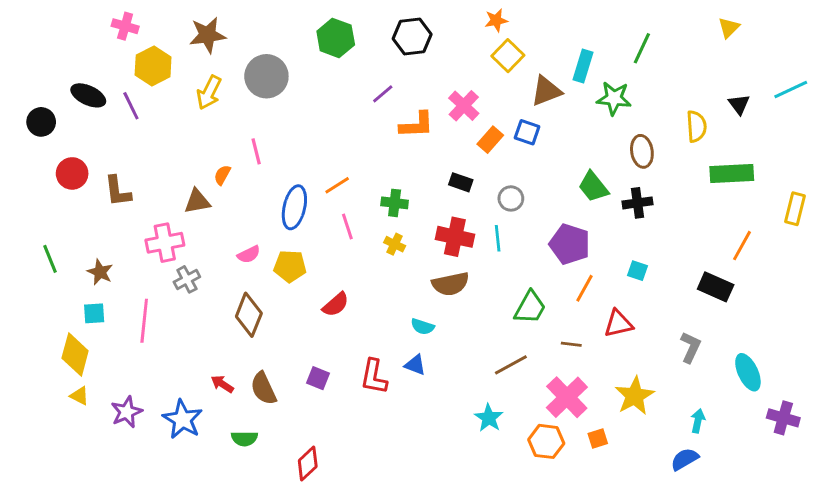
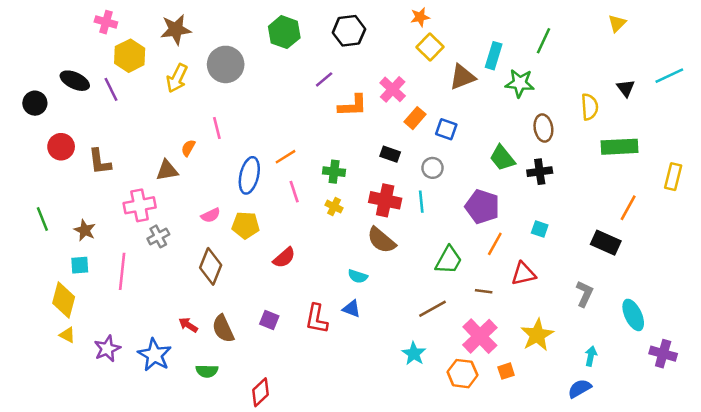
blue square: (527, 132) -> (446, 129), moved
brown semicircle: (451, 284) -> (381, 240), turned 52

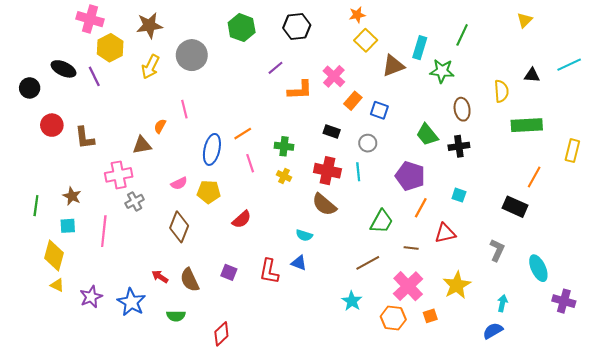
pink cross: (106, 22) -> (90, 19), size x1.4
black triangle: (626, 88) -> (532, 75), turned -49
green line: (42, 219) -> (36, 206), moved, turned 30

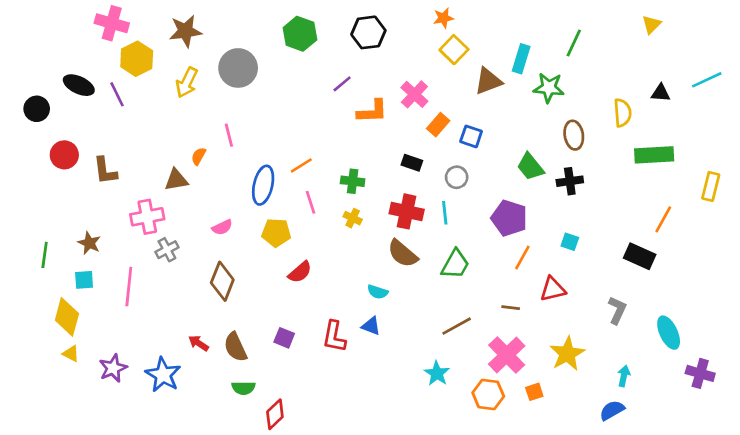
yellow pentagon: (209, 192) -> (276, 233), moved
green trapezoid: (382, 222) -> (455, 264), moved
green semicircle: (176, 316) -> (243, 388), moved

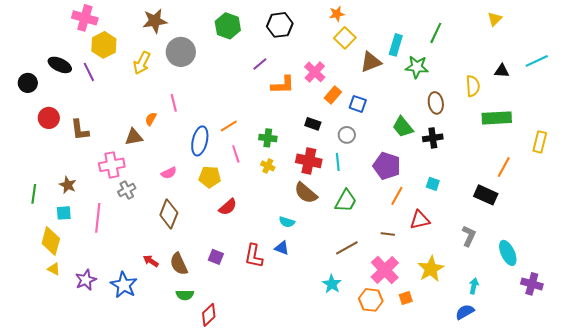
brown star: (185, 31) -> (155, 21), moved

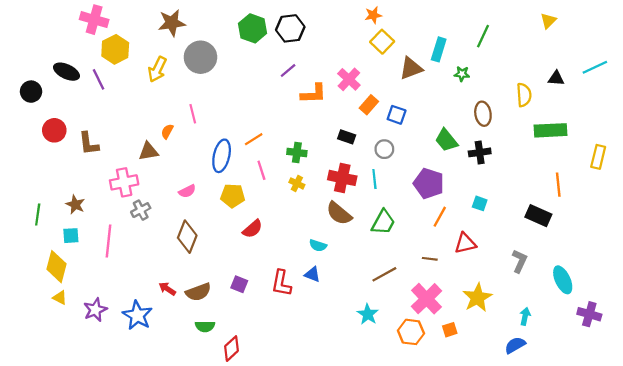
black hexagon: (280, 25) -> (290, 28), moved
green star: (417, 67) -> (462, 74), size x0.6
orange line: (504, 167) -> (558, 185), turned -35
brown semicircle: (179, 264) -> (198, 292), turned -85

